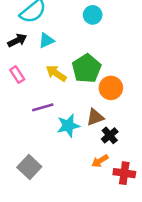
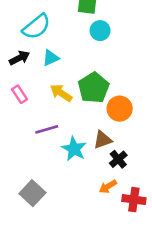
cyan star: (68, 126) -> (74, 149), turned -30

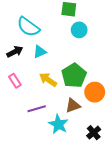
cyan semicircle: (36, 27) -> (28, 27), turned 75
brown triangle: (103, 140) -> (73, 106), moved

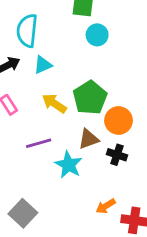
cyan semicircle: (28, 27) -> (27, 31), turned 60
black cross: (94, 133) -> (117, 155), moved, turned -32

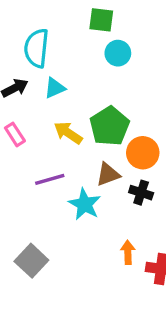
orange arrow: (106, 206) -> (128, 252), turned 120

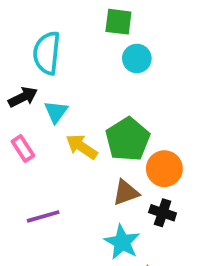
cyan triangle: (55, 88) -> (56, 112), moved, turned -30
purple line: (50, 179) -> (43, 216), moved
cyan star: (85, 204) -> (122, 242), moved

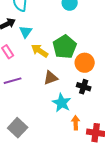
brown triangle: (126, 193) -> (51, 78), moved
purple line: (43, 216) -> (13, 81), moved

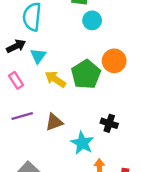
orange circle: (85, 63) -> (114, 61), moved
brown triangle: (51, 78) -> (54, 122), moved

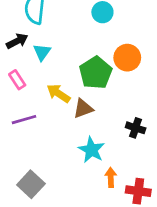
yellow arrow: (55, 79) -> (58, 93), moved
brown triangle: (54, 122) -> (83, 109), moved
black cross: (109, 123) -> (136, 128), moved

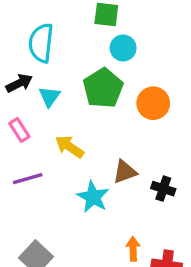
green pentagon: (96, 73) -> (103, 88), moved
brown triangle: (83, 109) -> (125, 172), moved
cyan star: (91, 150) -> (93, 197), moved

